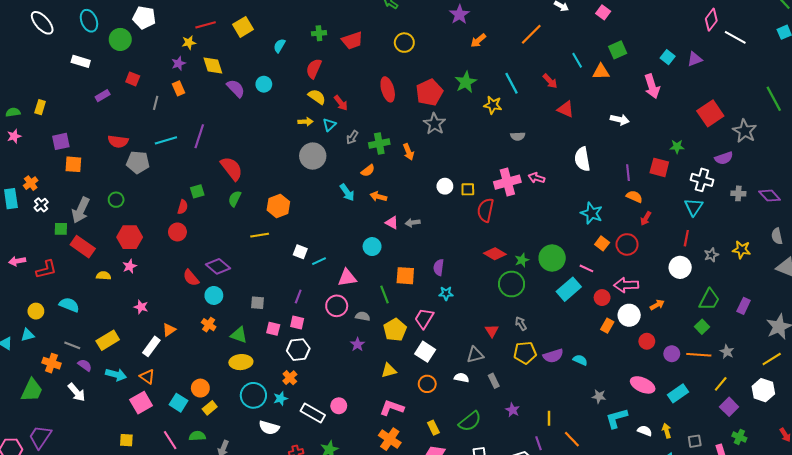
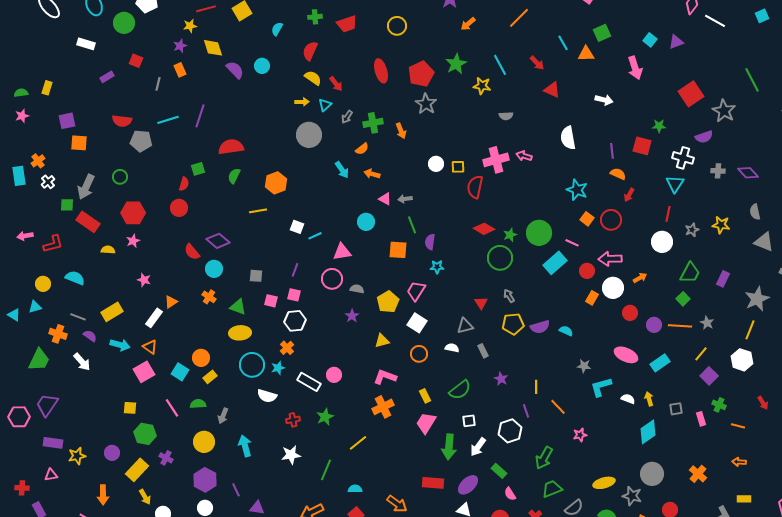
red semicircle: (232, 168) -> (231, 147), turned -60
green line: (385, 294) -> (412, 225), moved
yellow line: (772, 359) -> (750, 330), turned -36
orange cross: (390, 439) -> (383, 407), turned 30

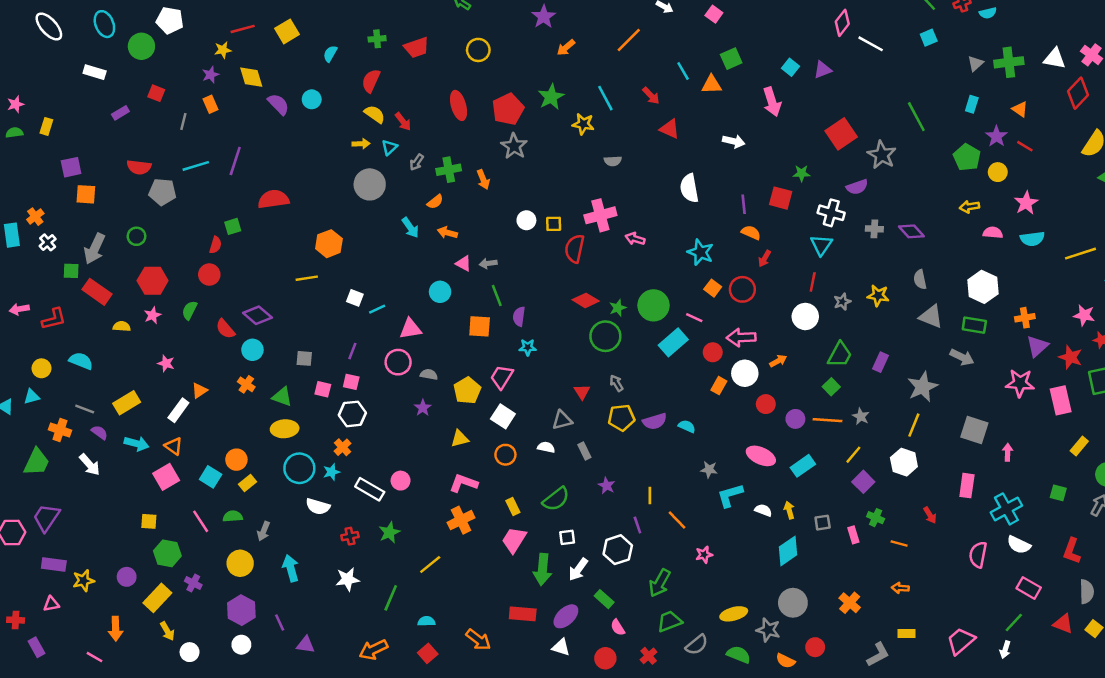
pink star: (22, 116) -> (16, 104), moved
pink arrow: (524, 156) -> (635, 239), moved
green semicircle: (234, 176) -> (190, 310), moved

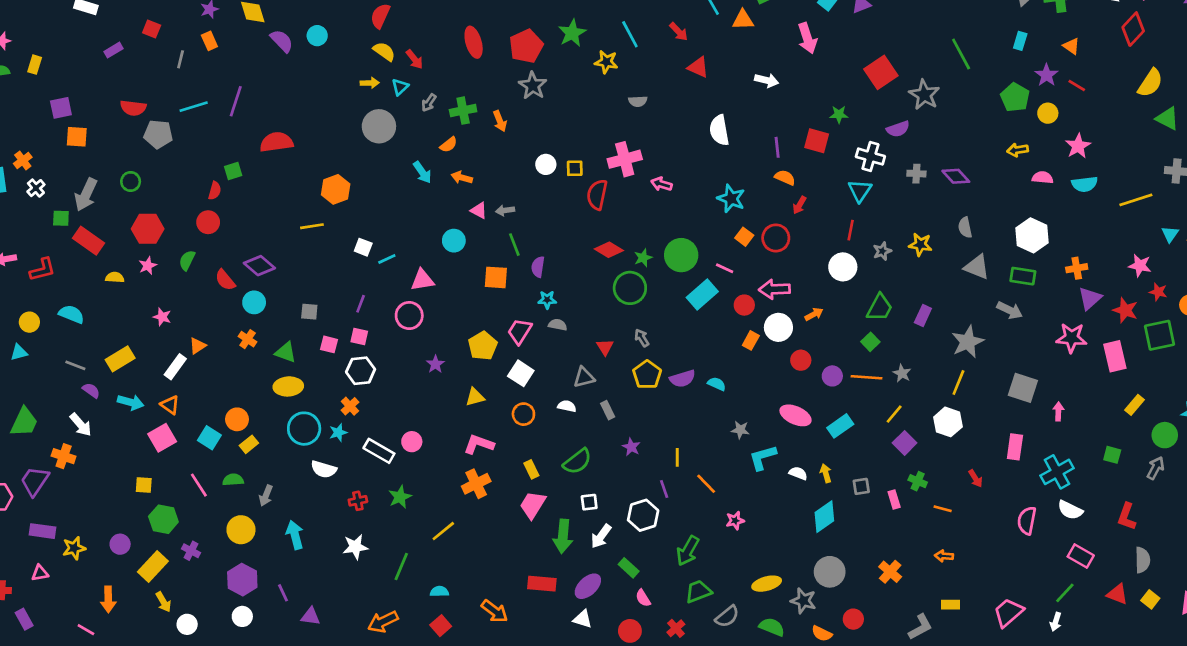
gray semicircle: (429, 374) -> (558, 325), moved
yellow pentagon: (621, 418) -> (647, 375), turned -30
orange cross: (60, 430) -> (64, 456), moved

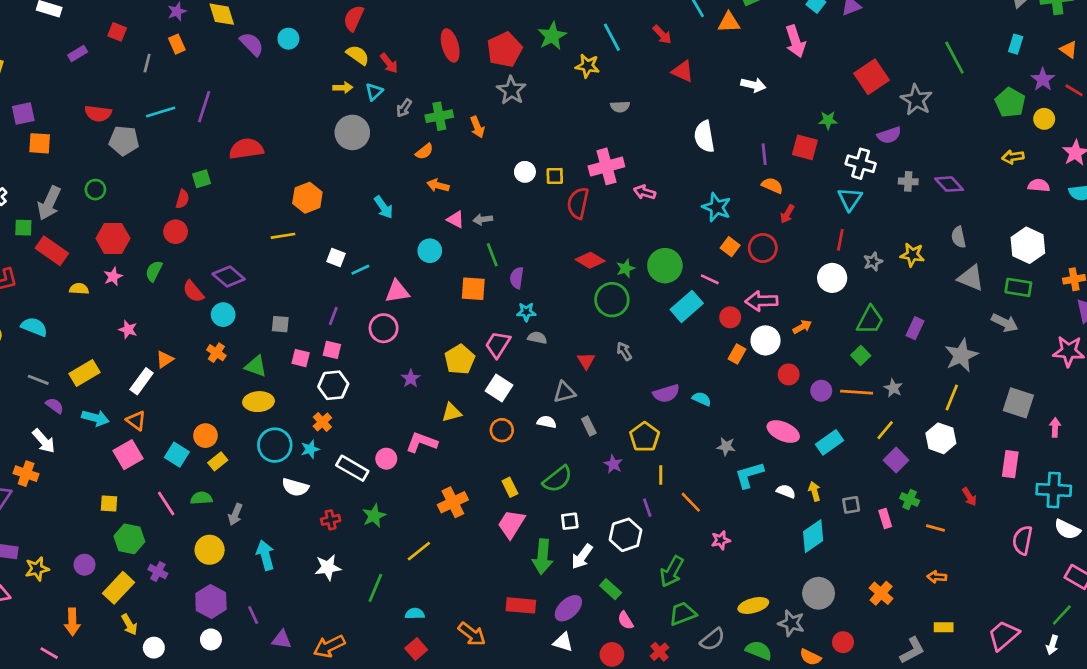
cyan arrow: (422, 172) -> (384, 207), moved
yellow pentagon: (647, 375) -> (645, 437), moved
pink L-shape: (479, 444) -> (422, 442), moved
cyan cross: (1057, 472) -> (1054, 490), turned 32
orange arrow: (383, 622) -> (329, 646), moved

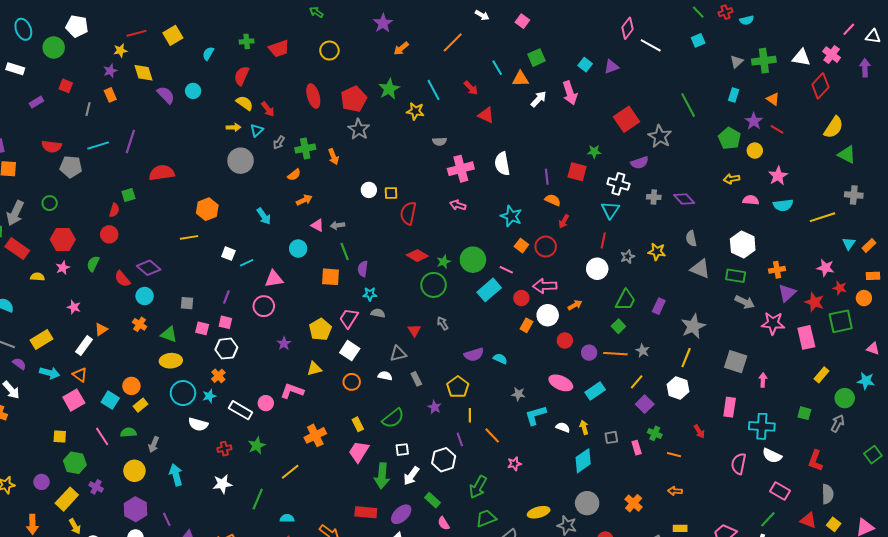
white arrow: (753, 85) -> (539, 99), moved, turned -60
pink cross: (606, 166) -> (461, 169), moved
orange arrow: (438, 185) -> (304, 200), turned 140
gray arrow: (1005, 323) -> (745, 302), moved

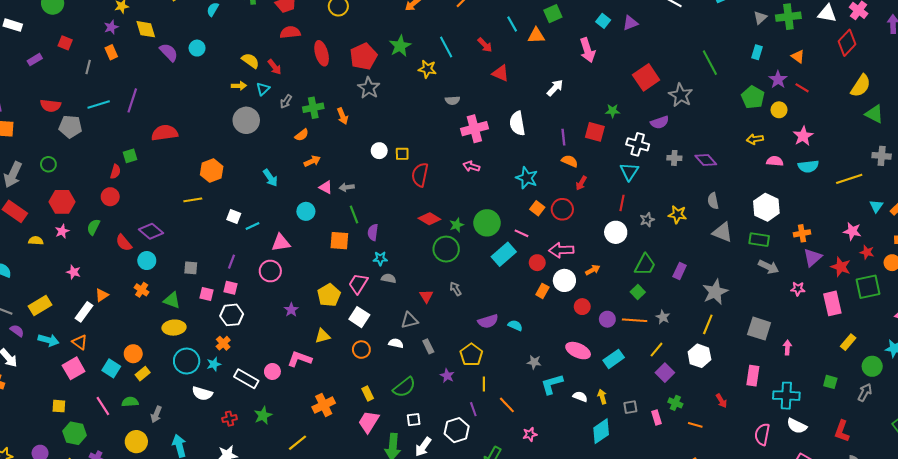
red semicircle: (242, 76) -> (290, 32), moved, turned 60
white arrow: (539, 99) -> (555, 88), moved
pink star: (773, 323) -> (798, 289), size x0.6

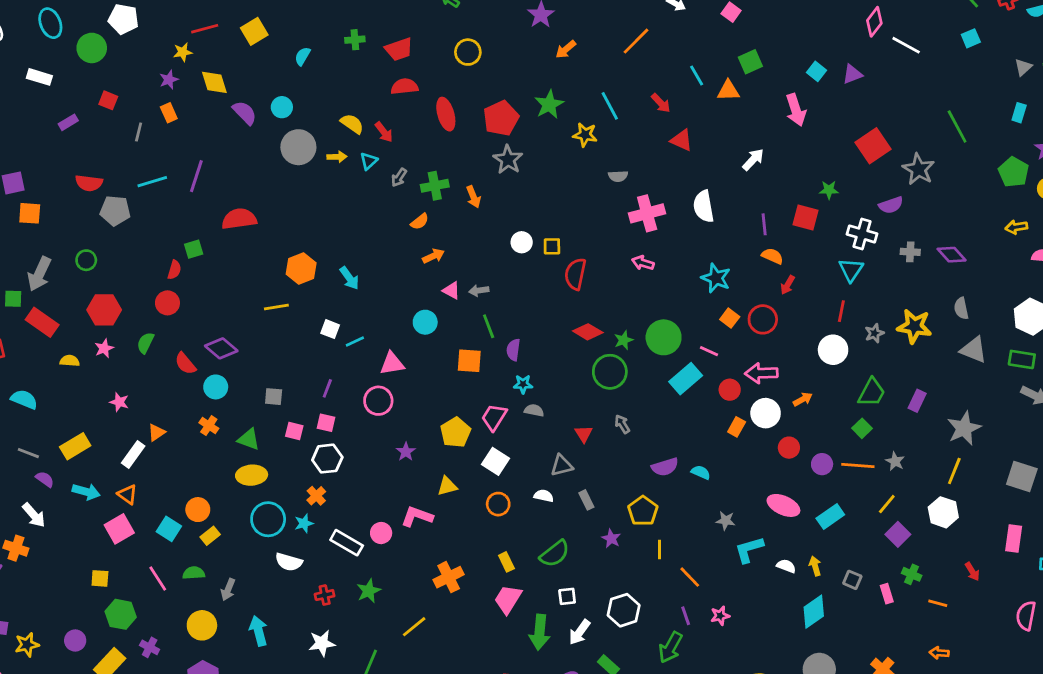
gray circle: (246, 120) -> (298, 147), moved
cyan arrow: (270, 178) -> (349, 278), moved
yellow star: (677, 214) -> (914, 326), size x1.4
gray square: (630, 407) -> (852, 580), turned 32
purple line: (473, 409) -> (686, 616), moved

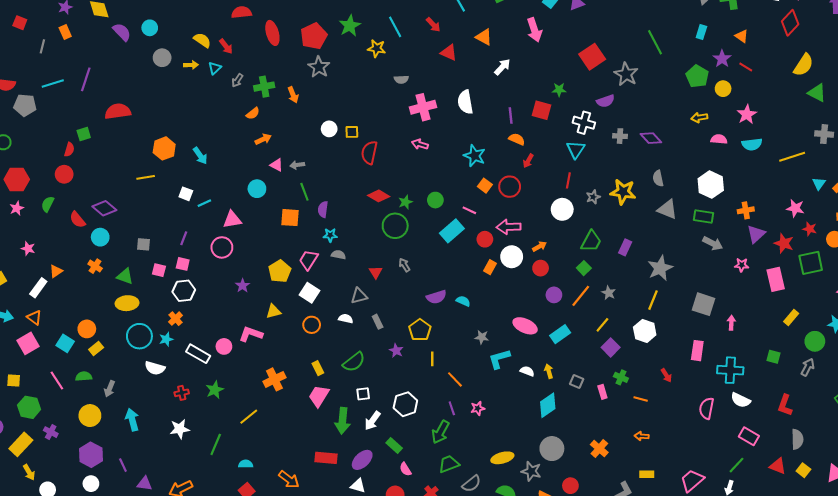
orange triangle: (728, 91) -> (484, 37), moved, turned 30
gray circle: (298, 147) -> (162, 58), size x0.7
green circle: (664, 337) -> (435, 200), size x0.6
red circle: (789, 448) -> (541, 268), moved
orange line: (858, 465) -> (581, 296), turned -55

